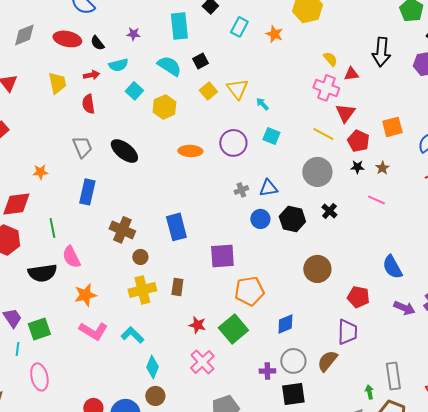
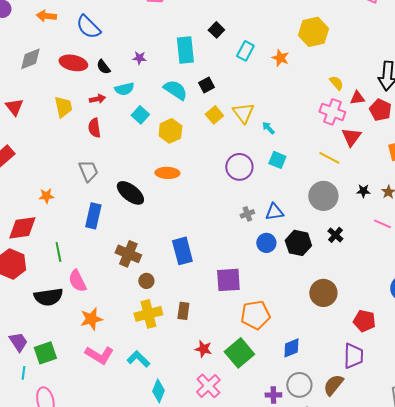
red pentagon: (358, 141) -> (380, 110), moved
black ellipse: (124, 151) -> (130, 193), moved
orange ellipse: (190, 151) -> (167, 173), moved

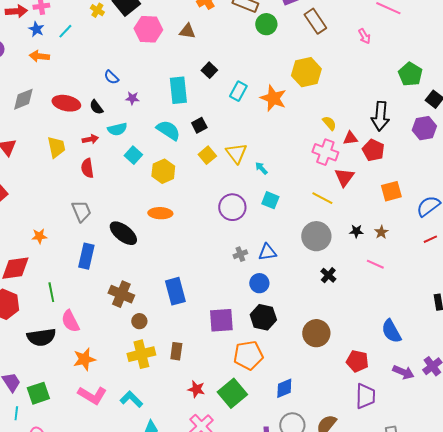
blue semicircle: (88, 27) -> (111, 77), moved, size x0.6
orange star: (280, 58) -> (273, 98), size x1.5
black hexagon: (298, 243) -> (263, 317), moved
purple trapezoid: (353, 356) -> (365, 396), moved

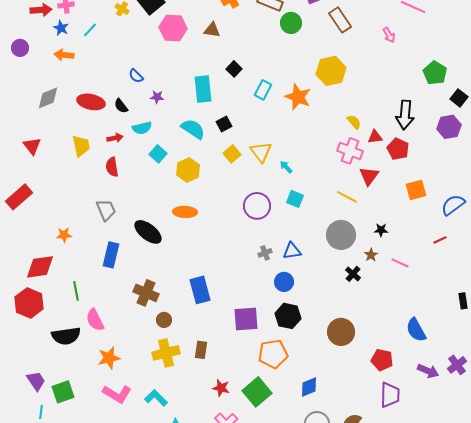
brown star: (381, 232) -> (371, 255), moved
red line: (430, 239) -> (440, 240), moved

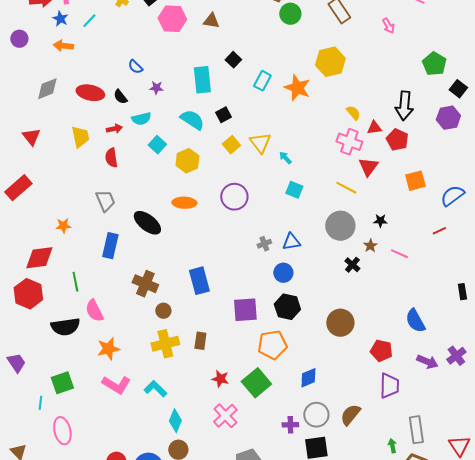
purple circle: (257, 206) -> (234, 197), moved
purple trapezoid: (36, 381) -> (16, 363), moved

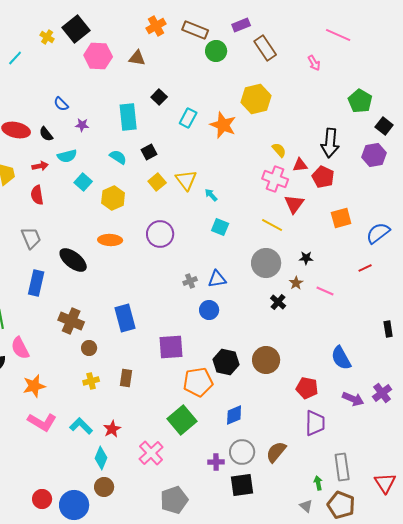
cyan semicircle: (192, 120) -> (118, 157), size x0.7
black hexagon: (287, 307) -> (226, 362), moved
yellow cross: (165, 344) -> (91, 381), size x0.6
red star: (220, 379) -> (112, 429), moved, turned 30

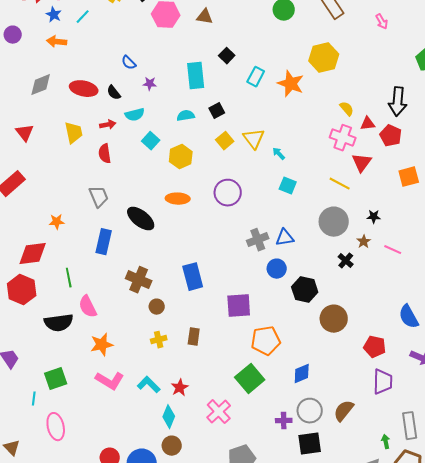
cyan semicircle: (118, 157) -> (186, 116), turned -42
gray cross: (190, 281) -> (258, 240), size x1.5
black hexagon: (226, 362) -> (305, 290), moved

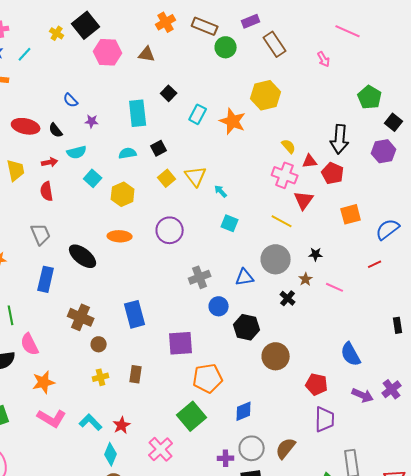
blue triangle: (285, 238) -> (245, 277), moved

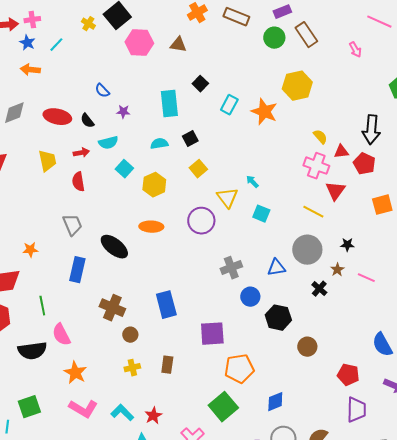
green circle: (226, 47) -> (274, 38), moved
yellow triangle: (196, 176) -> (227, 198), moved
brown circle: (276, 356) -> (307, 347), size x0.7
orange star: (44, 382) -> (75, 373), turned -30

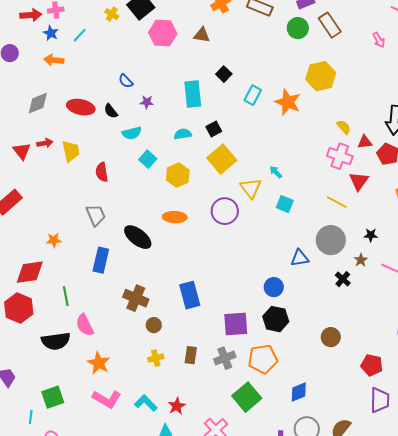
red arrow: (81, 153) -> (45, 143), moved
yellow square: (198, 169) -> (222, 159), size x1.6
gray cross: (231, 268) -> (225, 358), moved
black hexagon: (278, 318) -> (276, 319), moved

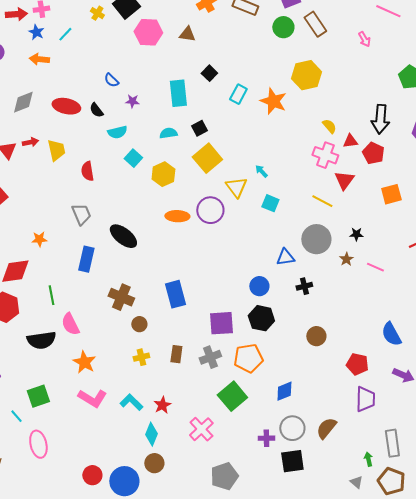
orange ellipse: (175, 217) -> (177, 216), moved
black cross: (343, 279) -> (304, 286), moved, turned 35
cyan line: (31, 417) -> (16, 416), turned -48

